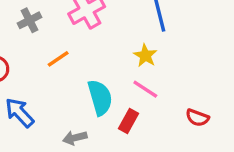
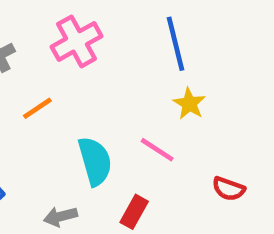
yellow star: (145, 56) -> (189, 104), moved
red rectangle: (129, 121) -> (134, 212), moved

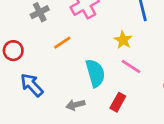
yellow star: (189, 104) -> (123, 40), moved

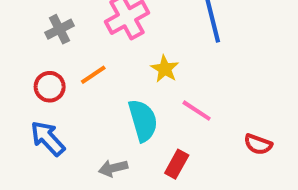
yellow star: (123, 40) -> (165, 69), moved
red circle: (13, 51) -> (50, 87), moved

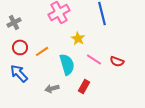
gray cross: (60, 29) -> (14, 22), moved
orange line: (93, 75) -> (42, 51), moved
red semicircle: (258, 144) -> (117, 61), moved

